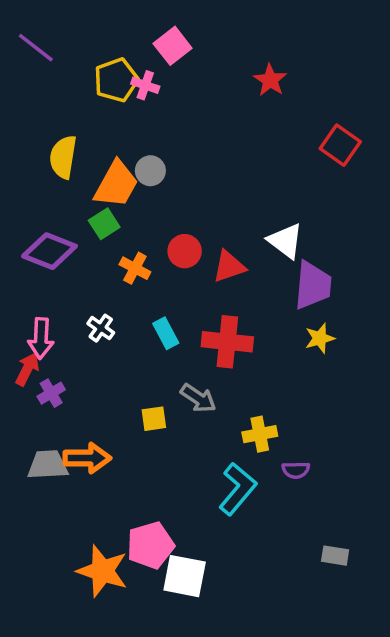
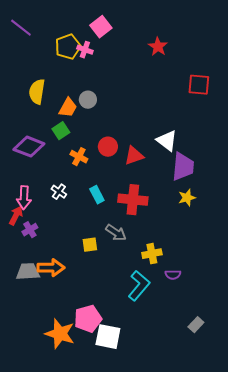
red square: (340, 145) -> (199, 85), turned -30
orange trapezoid: (116, 184) -> (68, 108), size x0.7
gray rectangle: (335, 556) -> (196, 325), turned -56

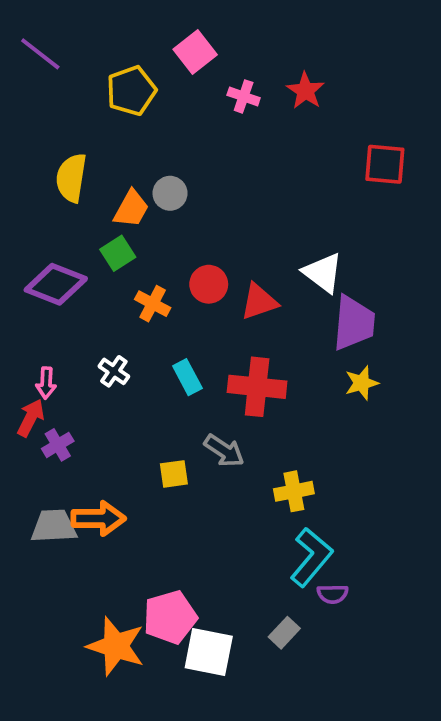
pink cross: (85, 50) -> (244, 96), moved
pink arrow: (24, 198) -> (46, 383), size x0.7
purple semicircle: (173, 275) -> (333, 594), moved
cyan L-shape: (139, 286) -> (311, 557), moved
gray rectangle: (196, 325) -> (284, 633), moved

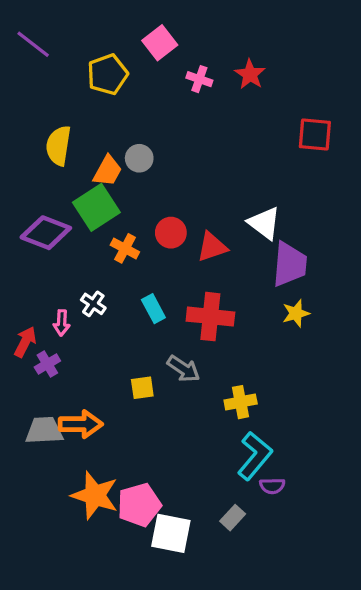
green square: (118, 253) -> (96, 207), size x1.6
pink arrow: (46, 383) -> (62, 323), moved
orange star: (116, 646) -> (95, 495), moved

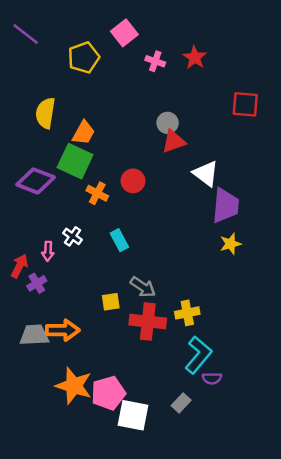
gray circle: (139, 158) -> (168, 123), moved
green square: (96, 207) -> (75, 161), turned -32
red triangle: (212, 247) -> (174, 141), moved
red cross: (210, 317) -> (148, 322), moved

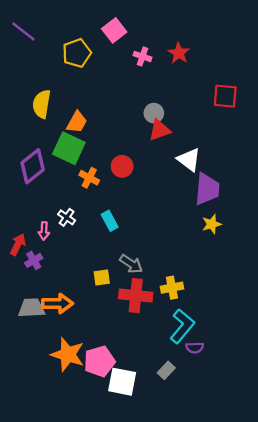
purple diamond: (36, 181) -> (33, 166), turned -60

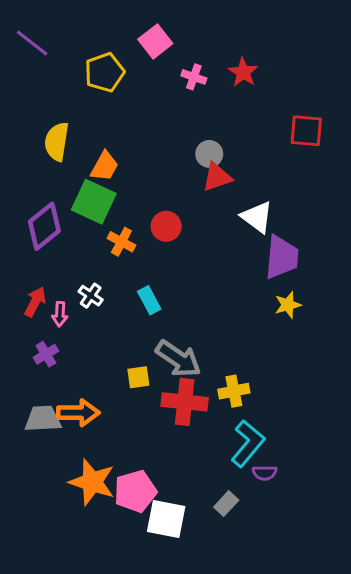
red arrow: (18, 245) -> (35, 302), moved
gray arrow: (131, 264) -> (178, 359), size x1.4

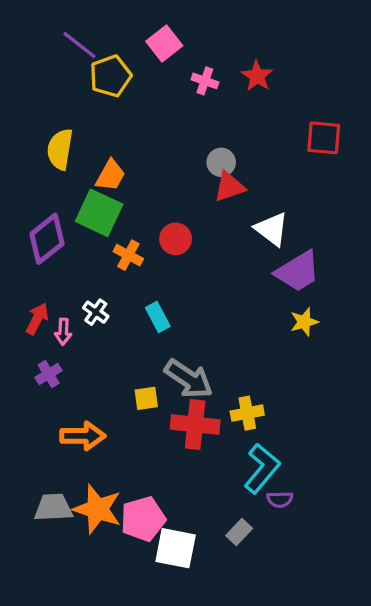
purple line: (32, 43) -> (80, 45), moved
purple trapezoid: (282, 257) -> (298, 271), turned 54
gray trapezoid: (43, 419) -> (53, 508), moved

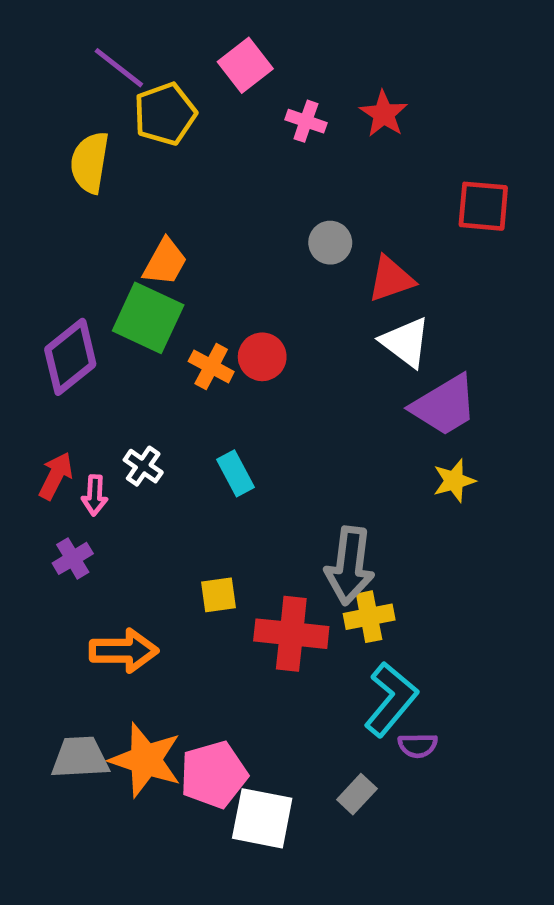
yellow semicircle: (60, 149) -> (90, 162), moved
red triangle: (229, 187) -> (391, 279), moved
orange cross: (128, 255) -> (211, 367), moved
gray arrow: (189, 379) -> (350, 566), moved, turned 63

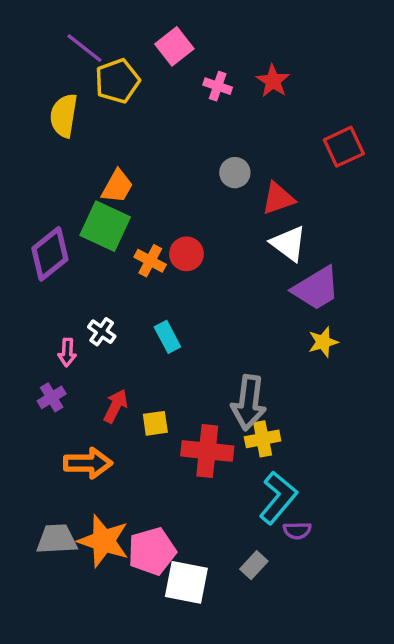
red square: (483, 206) -> (344, 147), turned -30
red arrow: (56, 476) -> (116, 406), moved

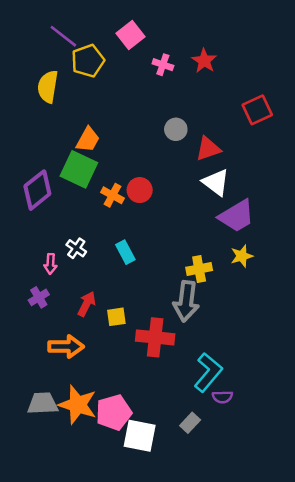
yellow cross: (263, 439) -> (199, 269), moved

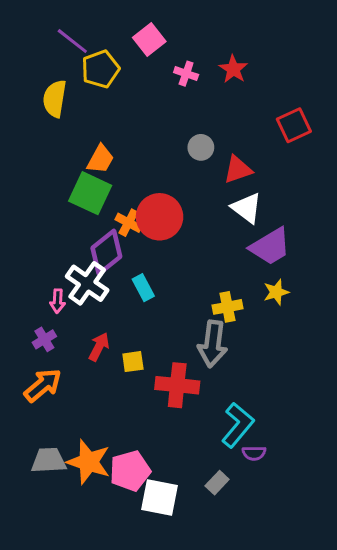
purple diamond: (37, 190) -> (106, 252), moved
red circle: (140, 190) -> (160, 217), size x1.6
white cross: (76, 248) -> (87, 283), size x1.8
orange arrow: (66, 347) -> (43, 385), moved, turned -40

